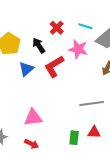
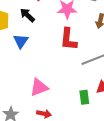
red L-shape: (54, 66) -> (68, 39), moved, turned -40

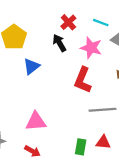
black arrow: (27, 15) -> (59, 43), moved

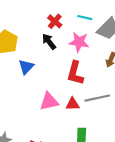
pink triangle: (36, 122) -> (49, 101), moved
red triangle: (103, 142) -> (73, 104), moved

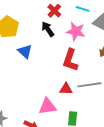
blue triangle: (26, 67) -> (25, 51), turned -35
pink triangle: (49, 101) -> (47, 106), moved

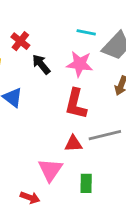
red cross: (54, 11) -> (20, 41), moved
pink triangle: (47, 106) -> (50, 170), turned -42

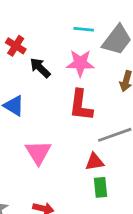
red triangle: (73, 144) -> (95, 162), moved
pink triangle: (50, 170) -> (38, 152), moved

